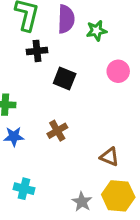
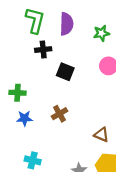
green star: (96, 31) -> (101, 33), moved

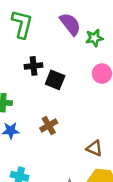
purple semicircle: (66, 24) -> (70, 24), moved, turned -40
black cross: (43, 50) -> (33, 66), moved

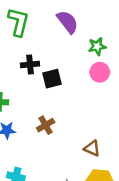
green star: (94, 38) -> (97, 46), moved
black square: (55, 80) -> (52, 79), turned -36

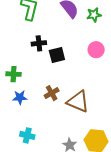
green star: (97, 46) -> (94, 15), moved
brown triangle: (92, 148) -> (78, 102), moved, size x1.6

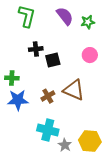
blue star: (20, 97) -> (18, 100), size x1.5
brown triangle: (78, 102) -> (74, 90), moved
cyan cross: (27, 135) -> (48, 130), moved, size x1.5

